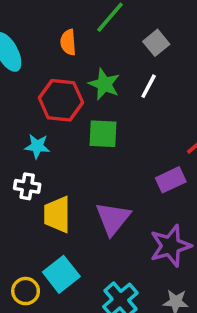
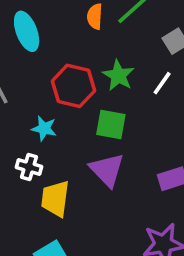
orange semicircle: (68, 42) -> (95, 16), moved
purple triangle: (113, 218) -> (107, 170), moved, turned -30

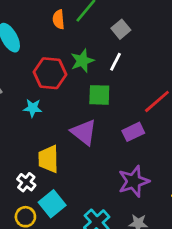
green star: (118, 75) -> (82, 61), turned 30
green square: (111, 125) -> (99, 95), moved
white cross: (29, 167) -> (26, 182), moved, turned 30

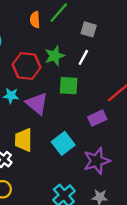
gray square: (121, 29) -> (89, 29), turned -35
purple triangle: (84, 132) -> (37, 104), moved
cyan square: (52, 204) -> (63, 143), moved

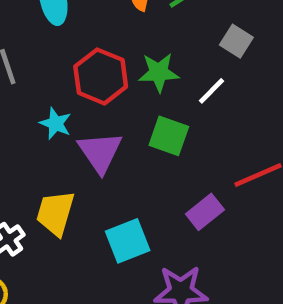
purple rectangle: (97, 118) -> (205, 212), turned -30

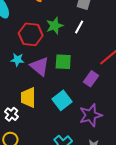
green square: (169, 136) -> (63, 62), moved

